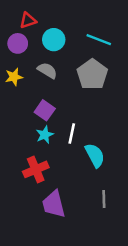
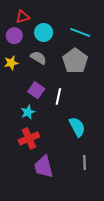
white line: (72, 133) -> (58, 96), moved
cyan star: (45, 135) -> (28, 112), moved

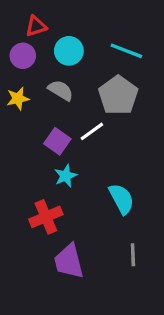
white line: (58, 96) -> (92, 131), moved, turned 42
cyan star: (28, 112) -> (66, 176), moved

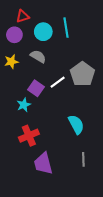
cyan line: (126, 51) -> (66, 28), moved, turned 60
gray pentagon: (118, 95) -> (82, 74), moved
cyan star: (66, 176) -> (24, 105), moved

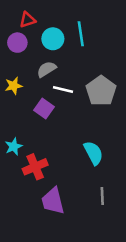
gray semicircle: (38, 56) -> (47, 69), turned -63
yellow star: (11, 62) -> (14, 86), moved
white line: (58, 82) -> (63, 89), moved, turned 49
cyan star: (24, 105) -> (14, 147), moved

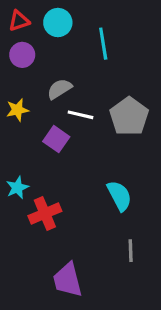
red triangle: (28, 20) -> (19, 21), moved
cyan circle: (53, 39) -> (58, 23), moved
purple trapezoid: (53, 201) -> (68, 280), moved

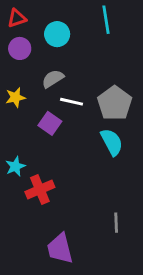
cyan circle: (58, 23) -> (57, 34), moved
cyan line: (103, 44) -> (106, 20), moved
cyan semicircle: (119, 196) -> (112, 142), moved

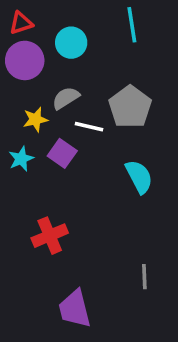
purple circle: (20, 48) -> (25, 60), size x1.4
yellow star: (15, 97) -> (35, 119), moved
gray pentagon: (115, 103) -> (130, 107), moved
cyan star: (15, 166) -> (21, 159), moved

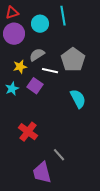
cyan line: (132, 25) -> (63, 16), moved
red cross: (50, 236) -> (28, 132), turned -30
gray line: (144, 277) -> (59, 155), moved, turned -40

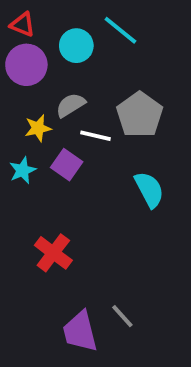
red triangle: (12, 13) -> (23, 25), turned 40
cyan line: (63, 16) -> (120, 30), turned -42
gray line: (59, 155) -> (122, 316), moved

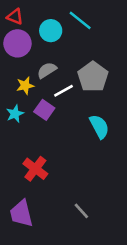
white line: (96, 136) -> (64, 91), turned -42
purple trapezoid: (80, 332) -> (21, 213), moved

